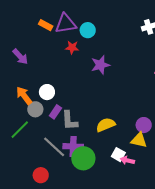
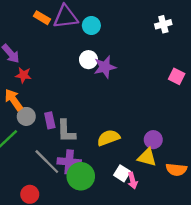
red star: (72, 48) -> (23, 75), moved
white circle: (47, 92) -> (88, 60), moved
purple rectangle: (55, 112) -> (50, 120), turned -48
pink arrow: (127, 160) -> (133, 181), turned -120

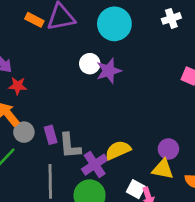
cyan circle: (91, 25) -> (114, 24), moved, size x1.6
gray line: (47, 162) -> (50, 181), turned 48
purple cross: (69, 162) -> (95, 165), moved, turned -35

